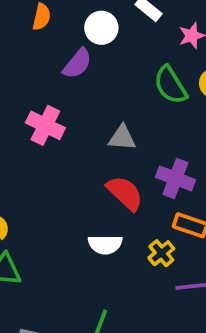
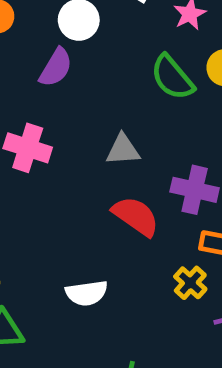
white semicircle: (105, 244) -> (87, 293), moved

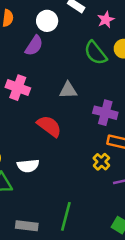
red semicircle: (136, 216) -> (49, 126), moved
white semicircle: (87, 293) -> (28, 166), moved

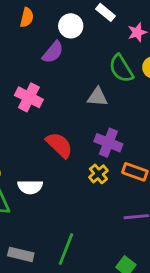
gray triangle: (68, 90) -> (97, 97), moved
purple cross: (105, 113) -> (108, 143), moved
yellow cross: (101, 162) -> (98, 174), moved

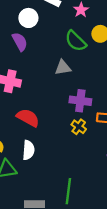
purple semicircle: (53, 52) -> (20, 42), turned -54
red semicircle: (59, 145) -> (28, 118), moved
white semicircle: (30, 187) -> (29, 150), turned -72

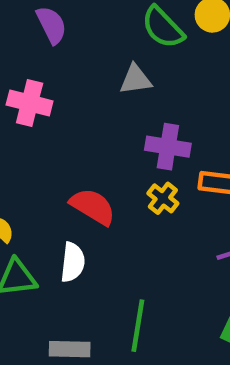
red semicircle: (28, 118) -> (93, 207), moved
white semicircle: (29, 150) -> (73, 262), moved

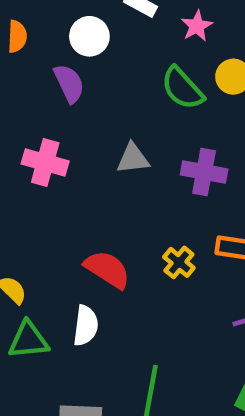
gray triangle: (136, 79) -> (133, 159), moved
purple cross: (168, 147) -> (204, 172), moved

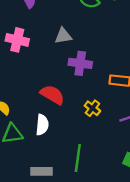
purple cross: (204, 172) -> (80, 63), moved
yellow cross: (179, 262) -> (92, 108), moved

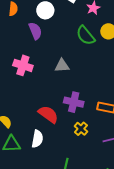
purple cross: (80, 63) -> (74, 102), moved

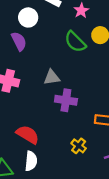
purple cross: (74, 102) -> (66, 100), moved
red semicircle: (48, 114) -> (28, 135), moved

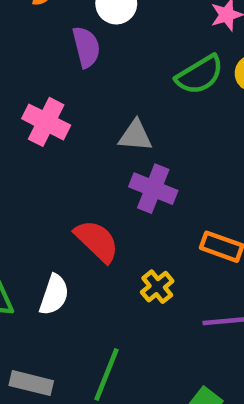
green semicircle: (75, 42) -> (200, 75), turned -90
red semicircle: (28, 135) -> (97, 241), moved

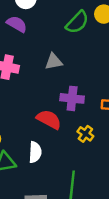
purple semicircle: (86, 47) -> (17, 24), turned -30
purple cross: (153, 189) -> (72, 98), moved

